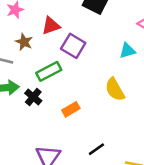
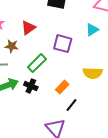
purple square: (73, 46) -> (63, 44), moved
yellow semicircle: (115, 89) -> (93, 73), moved, turned -42
black line: (96, 149) -> (72, 105), moved

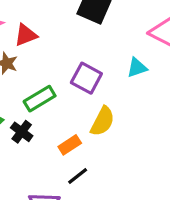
red triangle: (28, 28) -> (26, 35), moved
yellow semicircle: (93, 73) -> (103, 121), moved, turned -78

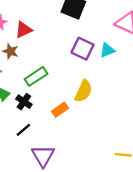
purple square: (86, 78) -> (83, 49), moved
black line: (78, 176) -> (23, 130), moved

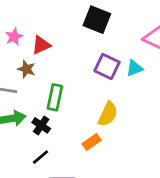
green rectangle: (36, 76) -> (55, 97), turned -45
orange rectangle: (60, 110) -> (92, 142), moved

